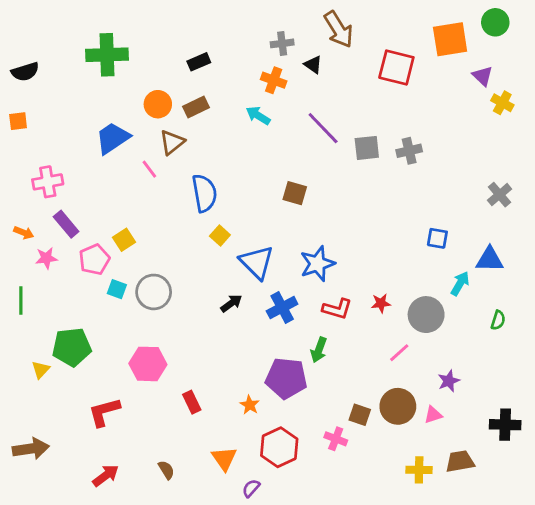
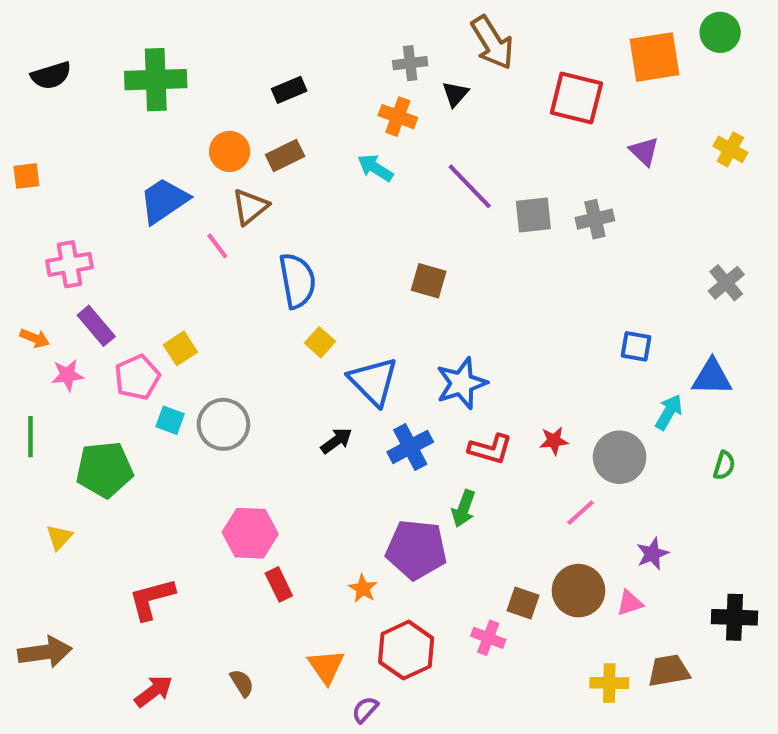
black triangle: (313, 65) -> (455, 94), turned 36
black semicircle: (25, 72) -> (51, 75), moved
purple triangle: (483, 76) -> (644, 151), moved
green pentagon: (72, 347) -> (104, 470), moved
pink hexagon: (148, 364) -> (250, 533), moved

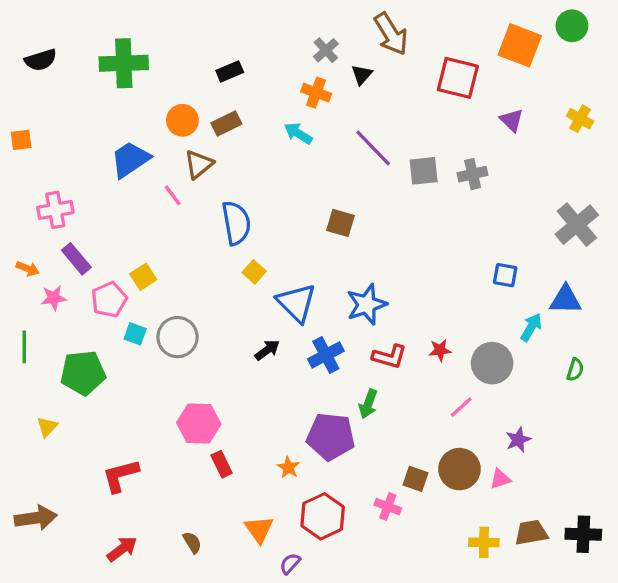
orange square: (654, 57) -> (520, 45), turned 30
gray cross: (410, 63) -> (326, 50), turned -35
gray cross: (726, 283) -> (577, 225), size x1.5
black cross: (734, 617) -> (583, 534), moved

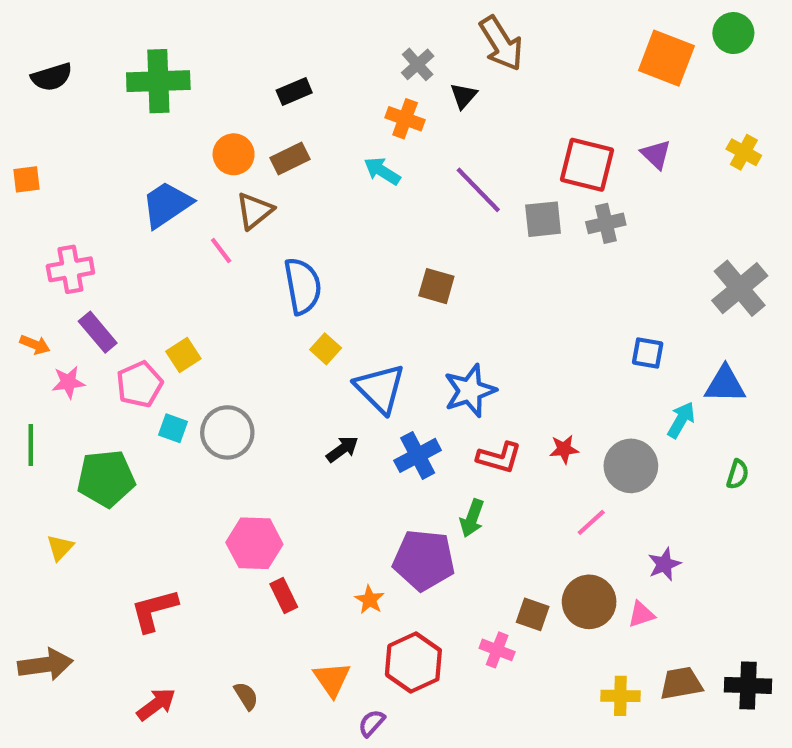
red square: (458, 78) -> (587, 165), moved

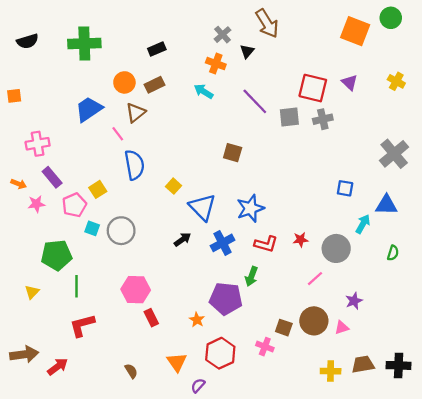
blue semicircle: (303, 286) -> (134, 165), moved
green line: (31, 445) -> (77, 286), moved
red arrow: (156, 704) -> (58, 367), moved

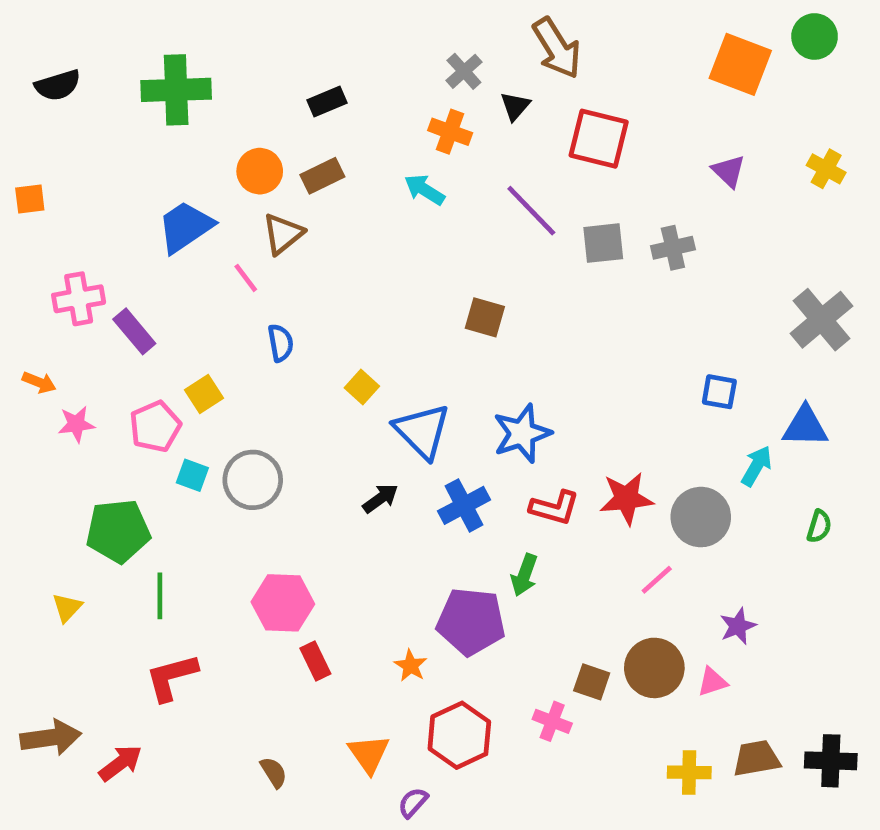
red square: (313, 88) -> (599, 139), moved
blue semicircle: (134, 165) -> (281, 343), size x0.6
purple rectangle: (52, 177) -> (134, 331), moved
red star: (301, 240) -> (626, 498), size x1.6

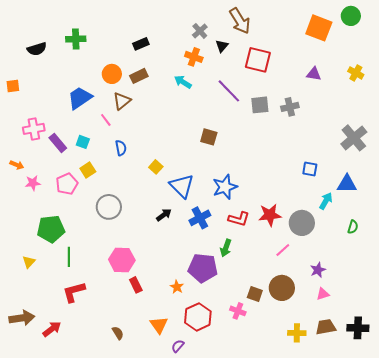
black semicircle: (58, 85) -> (37, 49), moved
green cross: (176, 90) -> (76, 39), size x0.7
purple triangle: (729, 171) -> (314, 74), turned -35
cyan square: (192, 475) -> (83, 142), moved
pink triangle: (712, 682) -> (323, 294), moved

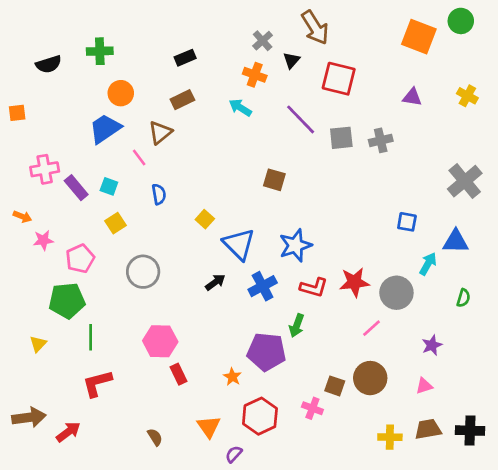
orange circle: (112, 74) -> (121, 93), moved
pink pentagon: (67, 184) -> (80, 259), moved
purple star: (318, 270) -> (432, 345), moved

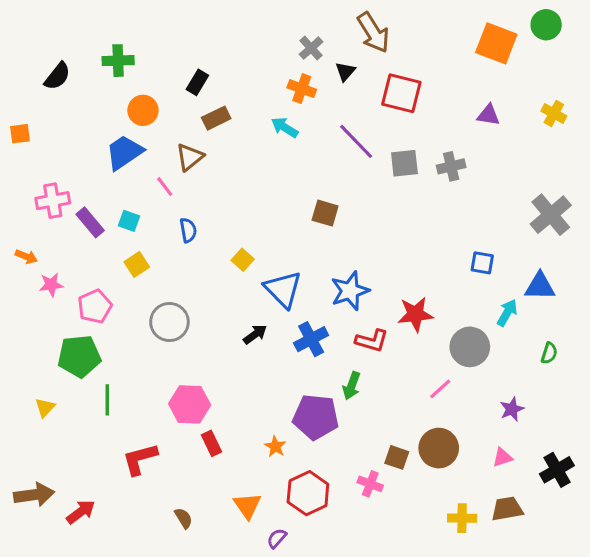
black rectangle: (185, 58) -> (197, 82), moved, turned -36
black semicircle: (49, 64) -> (57, 76), turned -35
red star: (354, 282) -> (415, 314), moved
red L-shape: (97, 383) -> (140, 459), moved
black cross: (470, 431) -> (557, 470), moved, turned -32

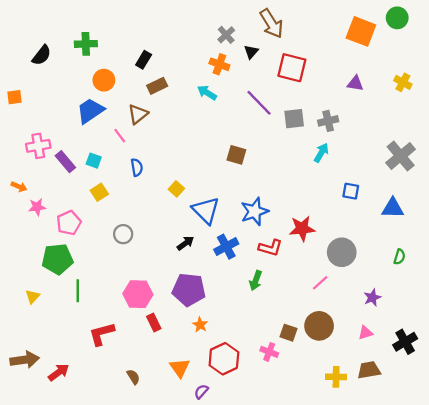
cyan arrow: (507, 313) -> (321, 153), moved
gray circle: (169, 322) -> (123, 234), size x0.7
purple pentagon: (316, 417) -> (189, 290), moved

